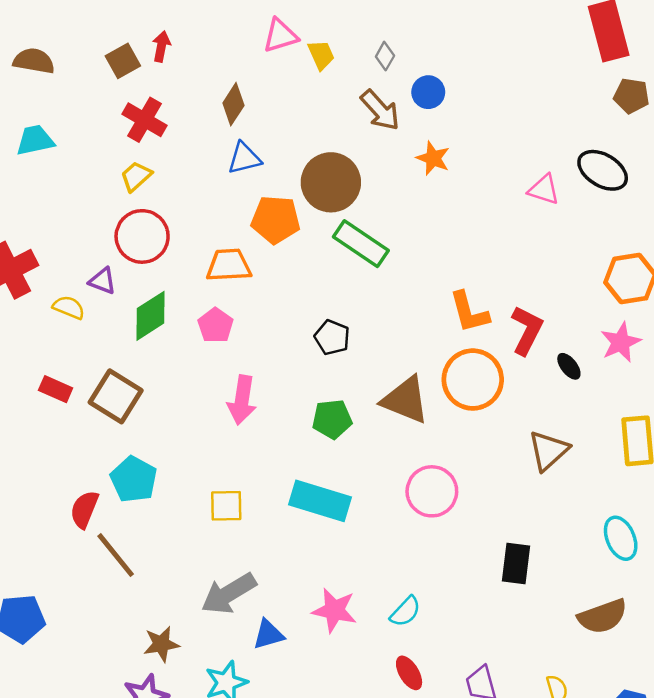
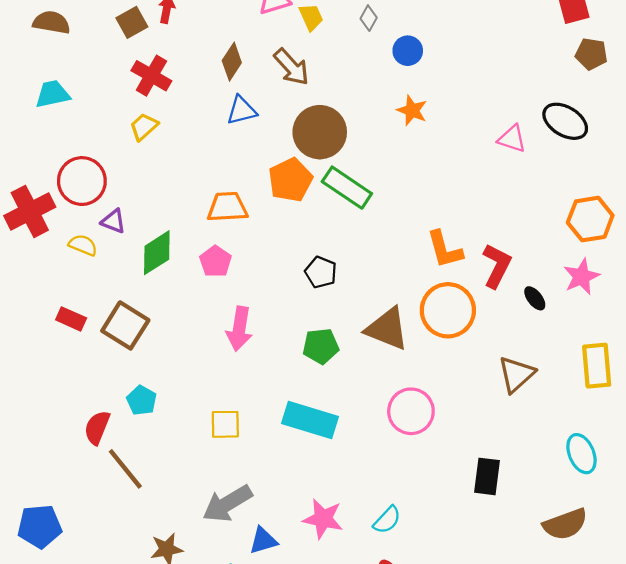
brown arrow: (380, 110) -> (292, 67), moved
orange pentagon: (276, 220) -> (290, 180), moved, turned -30
red circle: (142, 236) -> (82, 181), moved
cyan pentagon: (134, 479) -> (142, 400), size x0.7

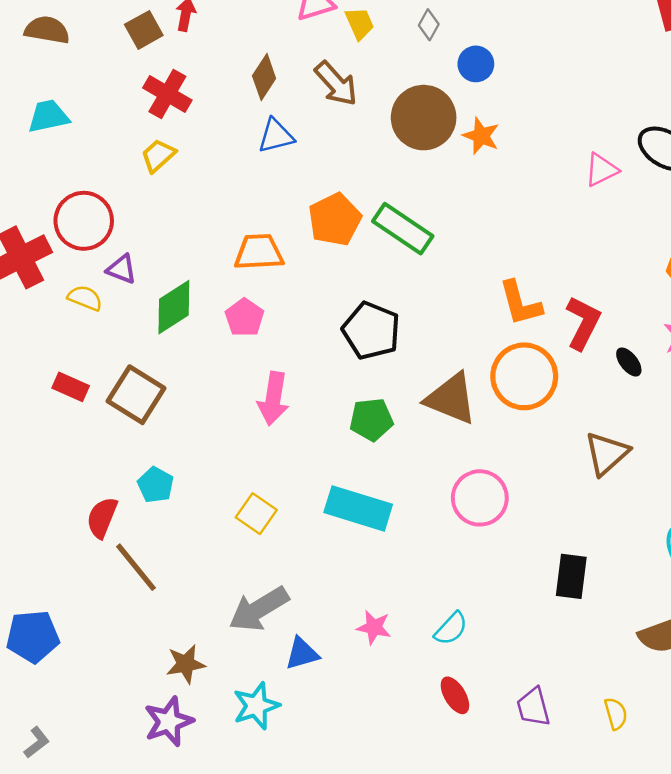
brown circle: (320, 132) -> (424, 118), moved
pink triangle: (512, 139) -> (601, 170), turned -44
black pentagon: (321, 272) -> (371, 331), size x1.5
yellow square: (225, 424) -> (256, 514), turned 36
pink star: (323, 519) -> (374, 627), size x0.7

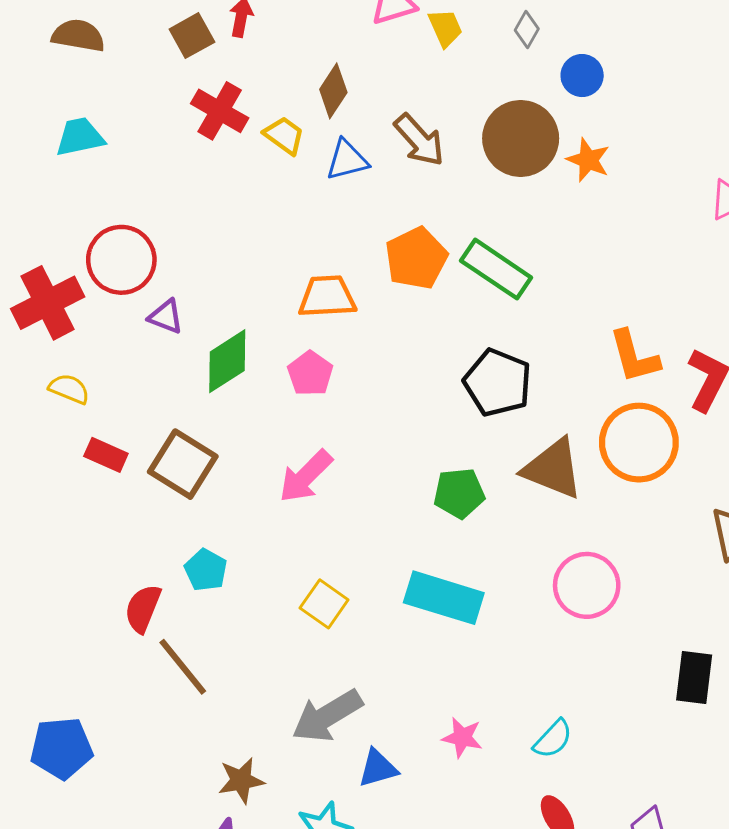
brown arrow: (336, 84) -> (419, 140), moved
yellow trapezoid: (158, 155) -> (284, 135), moved, turned 78
yellow semicircle: (85, 298) -> (69, 389), moved
black pentagon: (371, 331) -> (498, 383), moved
pink arrow: (273, 399) -> (306, 476), moved, turned 36

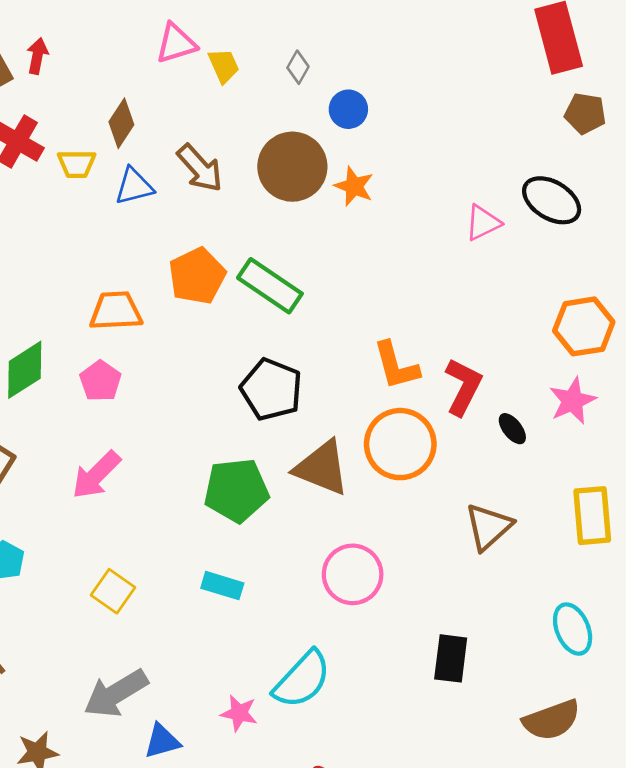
yellow trapezoid: (284, 135) -> (77, 164), turned 144
green pentagon: (459, 493) -> (236, 490), size x1.4
cyan rectangle: (444, 598) -> (222, 586), size x0.6
cyan semicircle: (553, 739) -> (302, 679), moved, size x1.6

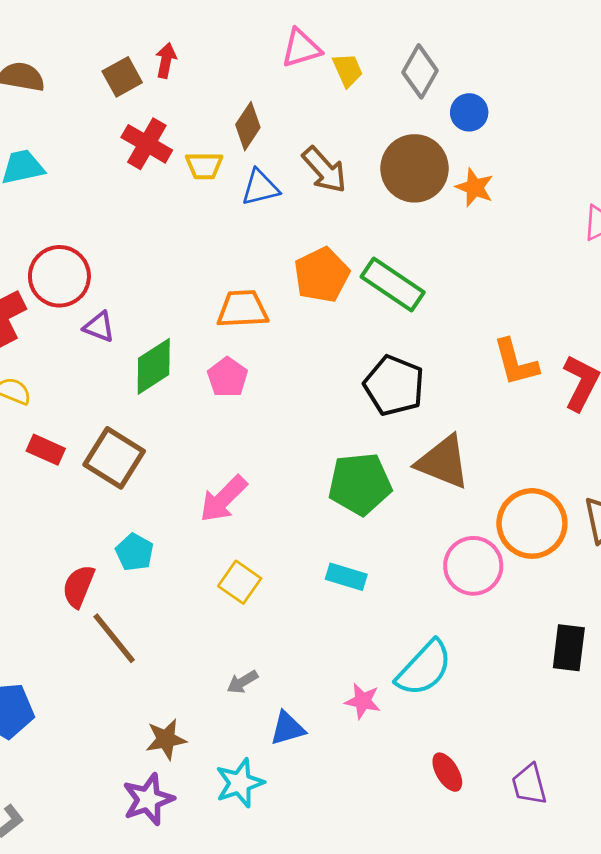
gray diamond: (298, 67) -> (420, 71), size x1.6
orange circle: (400, 444) -> (532, 523), moved
pink arrow: (96, 475) -> (223, 499), moved
gray arrow: (116, 693) -> (242, 682), size x0.5

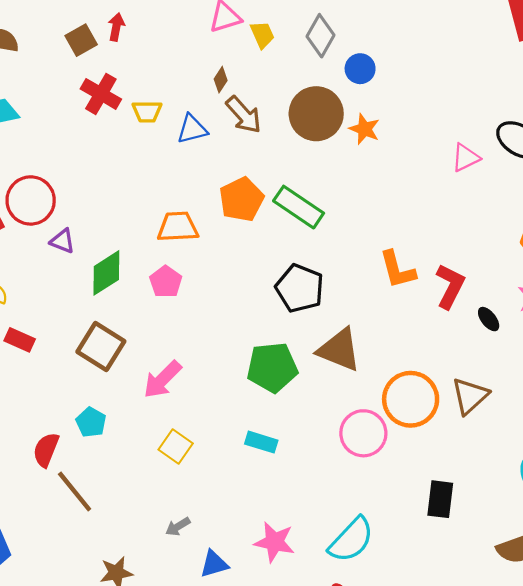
brown diamond: (248, 126) -> (221, 80), moved, size x0.7
brown square: (114, 458) -> (101, 347), moved
cyan semicircle: (424, 668) -> (351, 540), moved
pink star: (363, 701) -> (274, 542), size x1.4

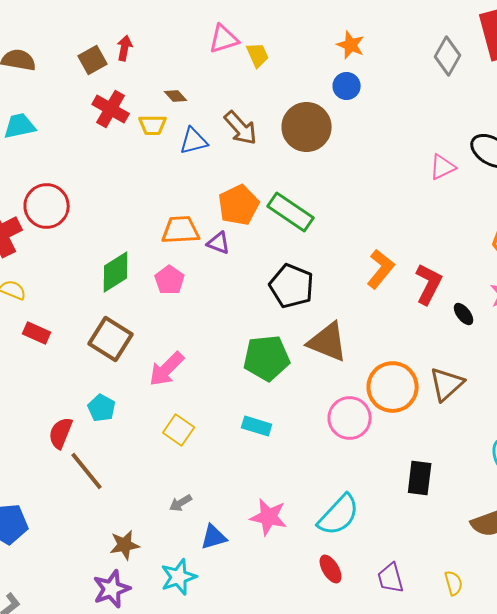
gray diamond: (321, 36) -> (448, 56), moved
brown diamond: (221, 80) -> (176, 96), moved, turned -75
orange star: (364, 129) -> (351, 45), moved
purple triangle: (62, 241) -> (219, 243), moved
orange L-shape: (397, 270) -> (381, 269), turned -126

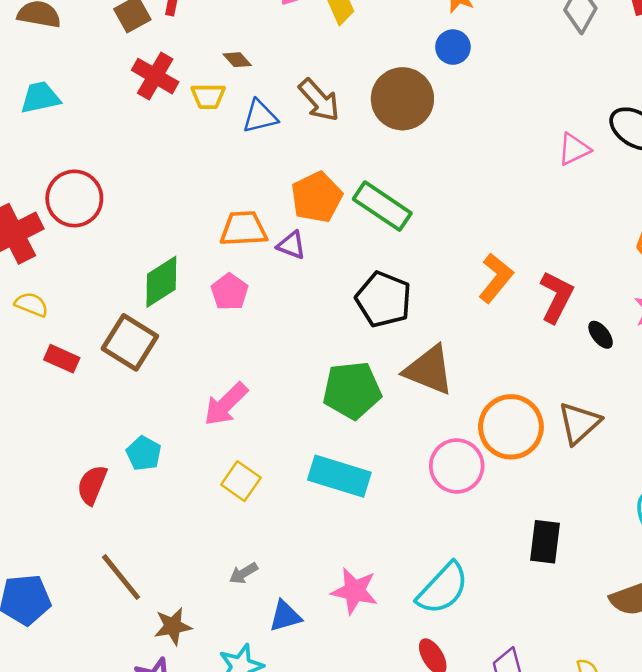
brown square: (111, 339) -> (130, 342), moved
cyan rectangle: (257, 426) -> (339, 476), size x1.6
brown line: (87, 471) -> (121, 577), moved

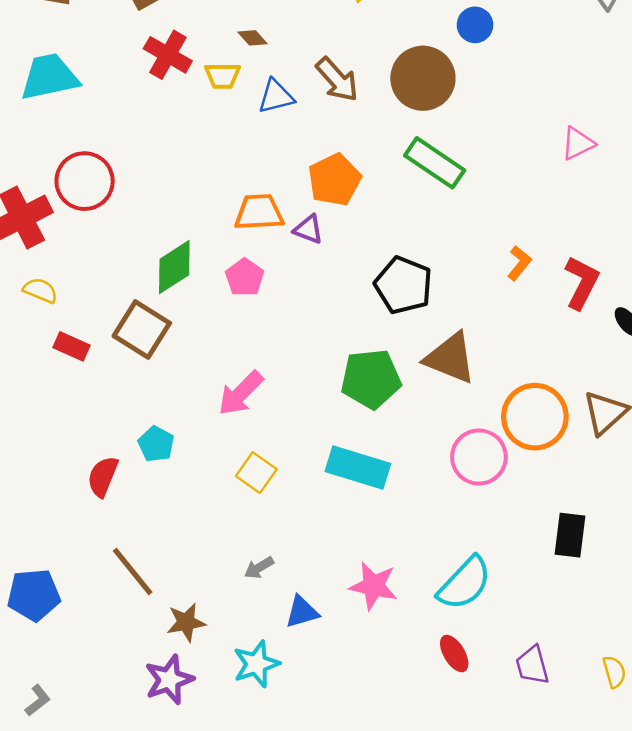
cyan trapezoid: (40, 98) -> (49, 77), size x1.4
pink triangle: (574, 149) -> (578, 143), moved
green rectangle: (382, 206) -> (435, 163), moved
orange L-shape: (496, 278) -> (519, 263), size x0.7

